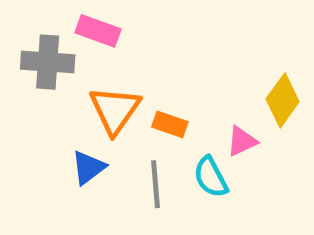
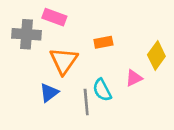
orange rectangle: (170, 124) -> (103, 42), moved, turned -30
cyan semicircle: (211, 177) -> (102, 90), moved

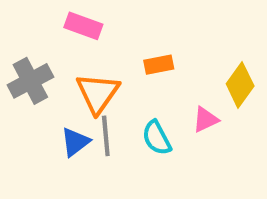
gray cross: (27, 34) -> (30, 81), moved, turned -32
gray line: (86, 102) -> (106, 136), moved

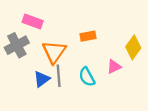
pink rectangle: (83, 26) -> (33, 21), moved

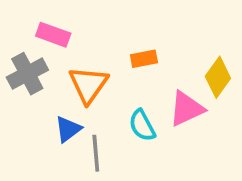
pink triangle: (114, 67) -> (186, 109), size x1.5
gray line: (59, 76) -> (96, 153), moved

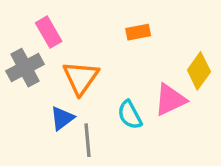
pink rectangle: (53, 35) -> (49, 32), turned 40
orange rectangle: (144, 59) -> (138, 32), moved

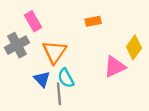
cyan semicircle: (130, 115) -> (66, 78), moved
blue triangle: (62, 118) -> (42, 79), turned -36

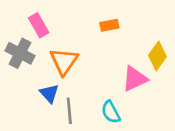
gray cross: (17, 45) -> (20, 53), turned -35
cyan semicircle: (66, 78) -> (111, 112), moved

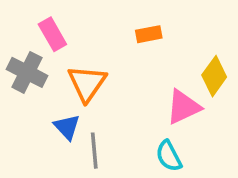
cyan semicircle: (111, 112) -> (169, 156), moved

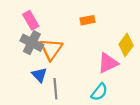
gray cross: (27, 72) -> (32, 43), moved
cyan semicircle: (169, 156) -> (99, 92), turned -114

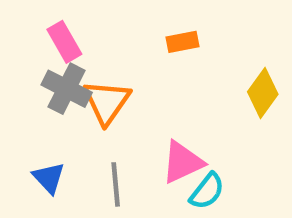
pink triangle: (108, 63) -> (183, 162), moved
blue triangle: (39, 75) -> (49, 178), moved

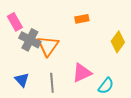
pink rectangle: (64, 42) -> (15, 22), moved
cyan semicircle: (207, 191) -> (106, 86), moved

